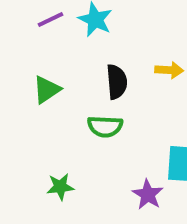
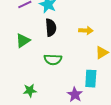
black semicircle: (117, 82) -> (51, 28), moved

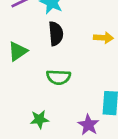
green star: (30, 91) -> (39, 119), moved

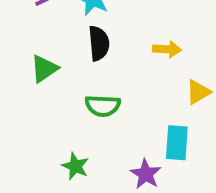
green star: (39, 119) -> (75, 166), turned 30

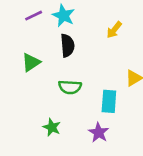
yellow arrow: (167, 49) -> (114, 30), moved, turned 126
cyan rectangle: (177, 143) -> (109, 101), moved

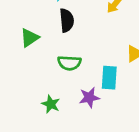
purple star: (99, 133) -> (89, 97), moved, turned 30

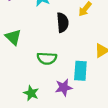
black semicircle: (67, 20) -> (63, 23), moved
green triangle: (30, 38) -> (13, 37), turned -42

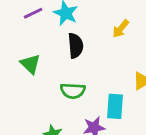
black semicircle: (63, 23) -> (76, 46), moved

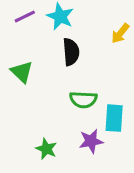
green semicircle: (73, 91) -> (83, 100), moved

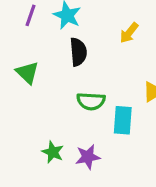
purple line: (25, 16) -> (31, 15), turned -45
purple star: (91, 141) -> (88, 157), moved

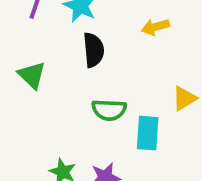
yellow arrow: (129, 33) -> (155, 27), turned 35

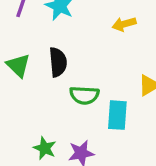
black semicircle: (94, 50) -> (58, 62), moved

